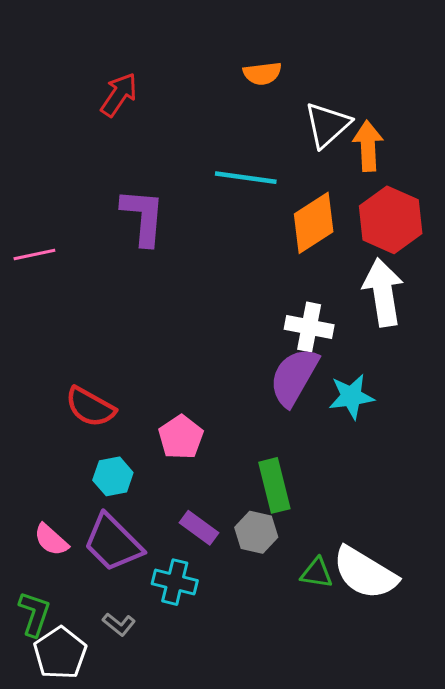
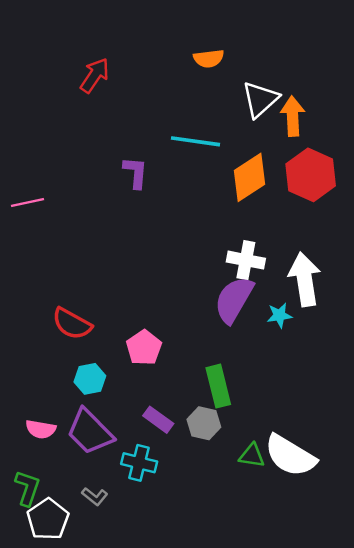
purple L-shape: (143, 217) -> (135, 173), moved, size x0.7
white arrow: (383, 292) -> (305, 279), moved
cyan star: (351, 396) -> (279, 315), size x0.7
pink semicircle: (51, 540) -> (41, 429), turned -32

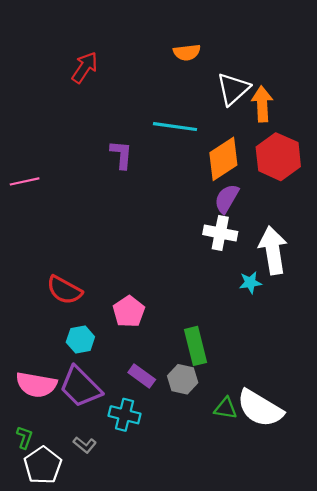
purple semicircle: (234, 300) -> (227, 199), moved, size x0.7
pink semicircle: (41, 429) -> (36, 385), size x1.5
green L-shape: (27, 488) -> (25, 437), size x0.7

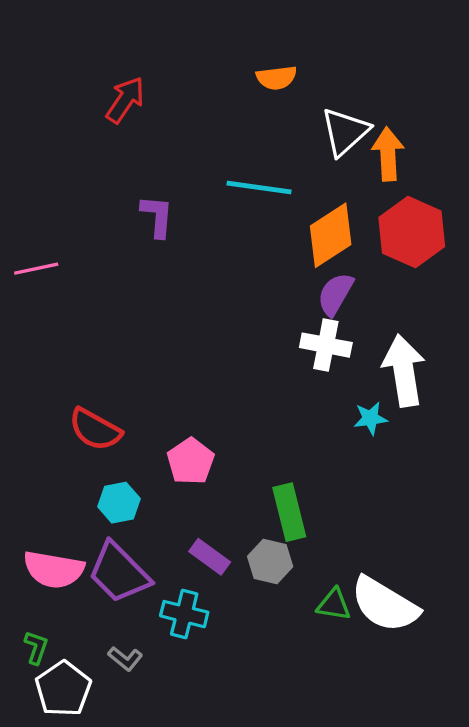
purple L-shape: (121, 155) -> (157, 216), moved

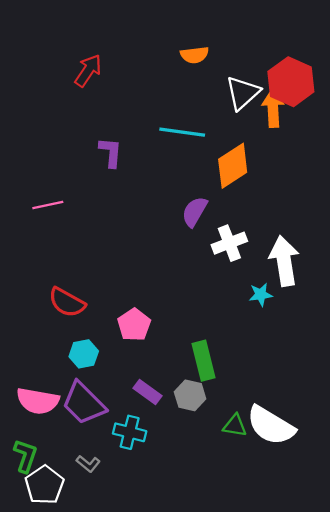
red hexagon: (412, 232) -> (291, 82), moved
pink line: (36, 269) -> (48, 205), moved
purple semicircle: (335, 294) -> (195, 212), moved
white cross: (326, 345) -> (229, 243), turned -32
green L-shape: (36, 647) -> (25, 456), size x1.4

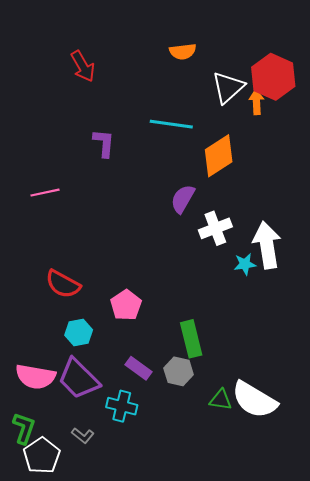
red arrow: (88, 71) -> (83, 66), turned 116
orange arrow: (273, 109) -> (256, 102), size x0.7
cyan star: (261, 295) -> (245, 264), moved

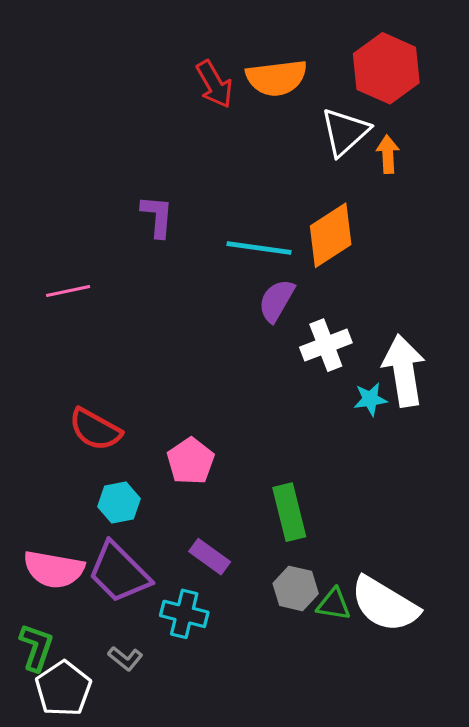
orange semicircle: (183, 52) -> (276, 78), size x1.5
red arrow: (83, 66) -> (214, 84), moved
red hexagon: (273, 77) -> (386, 68), moved
cyan line: (171, 124) -> (259, 248), moved
gray hexagon: (179, 371) -> (296, 588), moved

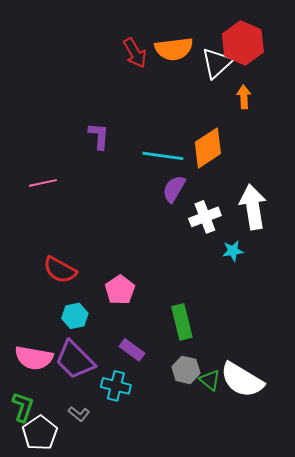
white triangle: (345, 132) -> (217, 63), moved
white arrow: (404, 371) -> (253, 207), moved
green triangle: (334, 604) -> (210, 380), turned 30

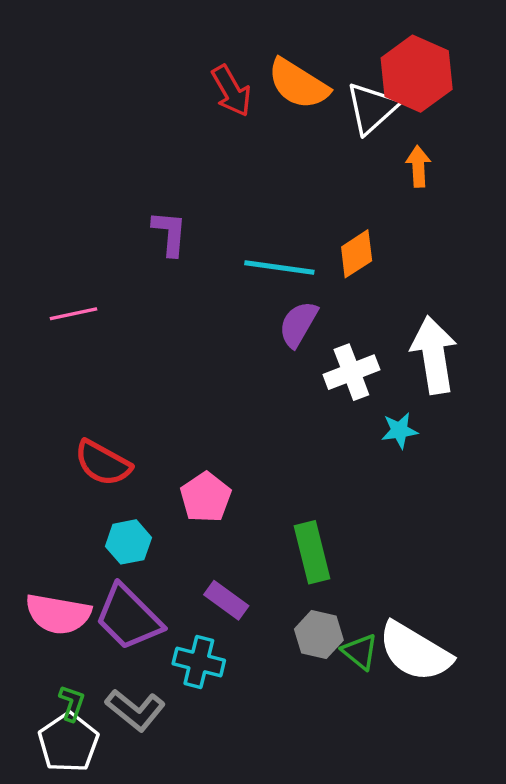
orange semicircle: (174, 49) -> (298, 84), turned 39
orange diamond: (208, 148) -> (357, 254), size x0.7
green L-shape: (23, 407) -> (72, 703), moved, size x0.7
gray L-shape: (79, 414) -> (135, 710), size x1.6

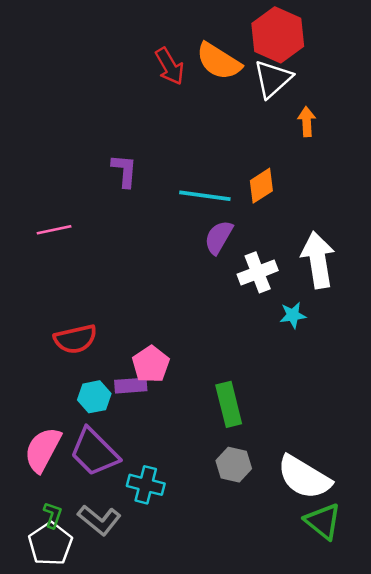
red hexagon: (417, 74) -> (278, 35), moved
red semicircle: (103, 463) -> (75, 339), turned -42
purple rectangle: (226, 600) -> (131, 386), moved, turned -40
pink semicircle: (58, 614) -> (43, 450), turned 108
green triangle: (360, 652) -> (323, 521), moved, size x1.4

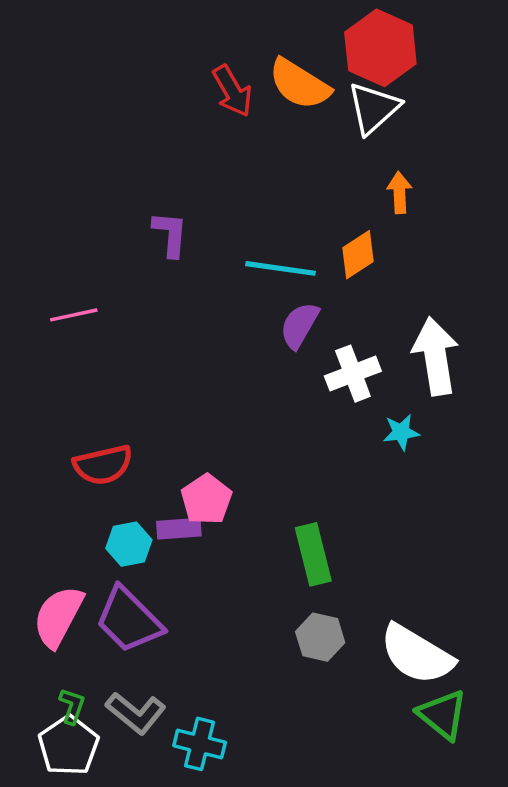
orange arrow: (307, 122) -> (399, 193), moved
cyan cross: (146, 485) -> (200, 744), moved

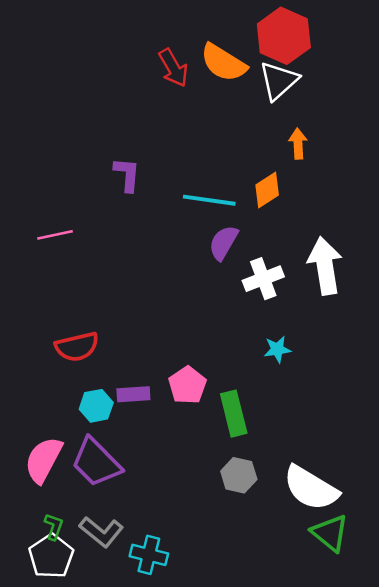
cyan star: (401, 432) -> (277, 349), moved
pink pentagon: (206, 499) -> (187, 385), moved

